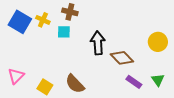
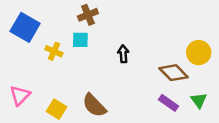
brown cross: (70, 12) -> (88, 15), turned -35
yellow cross: (43, 20) -> (54, 51), moved
black arrow: (98, 43) -> (123, 54), size x0.6
brown diamond: (122, 58) -> (174, 73), moved

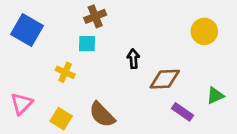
yellow cross: (54, 51) -> (65, 72), moved
yellow circle: (199, 53) -> (204, 31), moved
brown diamond: (174, 73) -> (165, 79), moved, turned -48
green triangle: (199, 100) -> (215, 95), moved, turned 42

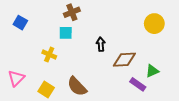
blue square: (27, 30) -> (20, 23), size x0.6
green triangle: (215, 95) -> (152, 71), moved

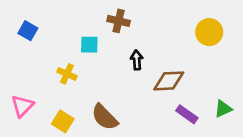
brown cross: (72, 12) -> (119, 21), moved, turned 35
green triangle: (152, 71) -> (223, 109), moved

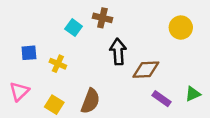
blue square: (28, 31) -> (29, 53), moved, turned -35
cyan square: (89, 45) -> (74, 28), moved, turned 35
black arrow: (137, 60) -> (118, 52), size x1.5
brown semicircle: (105, 117) -> (90, 101), turned -115

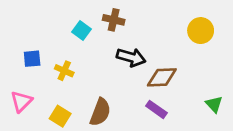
black arrow: (118, 52) -> (131, 57), turned 110
green triangle: (193, 94) -> (214, 104), turned -49
purple rectangle: (162, 99) -> (156, 109), moved

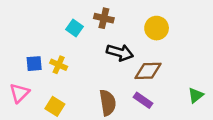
yellow circle: (201, 31) -> (157, 28), moved
blue square: (32, 59) -> (34, 64), moved
green triangle: (214, 104) -> (196, 95), turned 35
brown semicircle: (100, 112) -> (108, 103), moved, turned -30

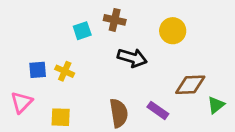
cyan square: (75, 28) -> (82, 31), turned 35
brown diamond: (148, 71) -> (190, 85), moved
yellow square: (55, 106) -> (61, 117), turned -30

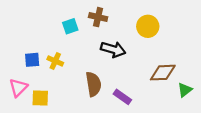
purple rectangle: (158, 110) -> (122, 97), moved
brown semicircle: (119, 113) -> (93, 84), moved
yellow square: (61, 117) -> (40, 98), moved

